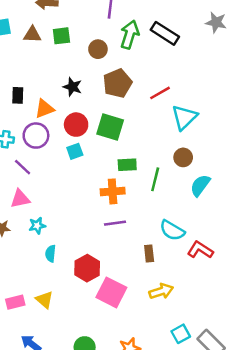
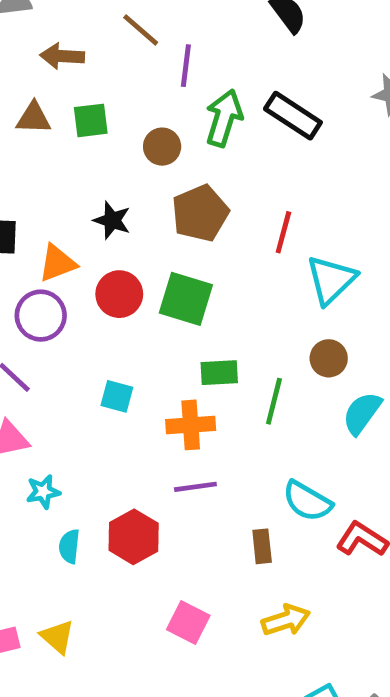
red line: (160, 93) -> (283, 232), turned -45
cyan square: (75, 151) -> (117, 396), moved, turned 35
red hexagon: (87, 268) -> (134, 537), moved
pink square: (111, 292) -> (188, 622), size x0.7

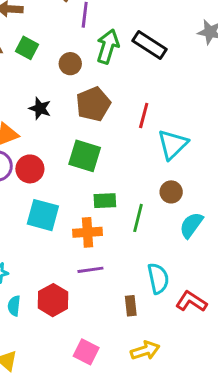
green square: (91, 120) -> (27, 48), turned 35
red circle: (119, 294) -> (30, 169), moved
cyan square: (117, 396) -> (43, 215), size x1.6
cyan semicircle: (307, 501) -> (158, 278), turned -132

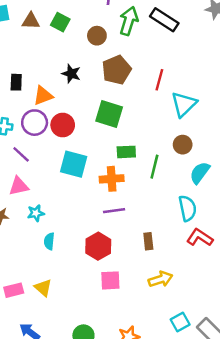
cyan semicircle: (158, 278) -> (187, 208), moved
red hexagon: (53, 300) -> (98, 246), moved
pink square: (86, 352) -> (110, 280), turned -30

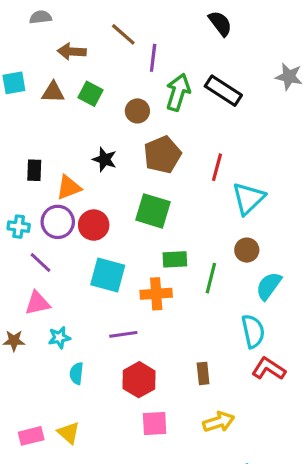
purple line: (114, 211) -> (123, 334), moved

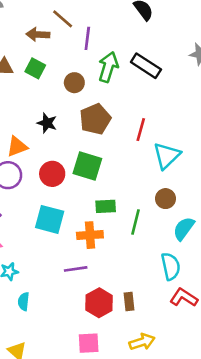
brown arrow: (72, 52) -> (38, 34), moved
red circle: (94, 225) -> (52, 174), moved
purple line: (123, 334) -> (76, 269), moved
red hexagon: (139, 380) -> (99, 303), moved

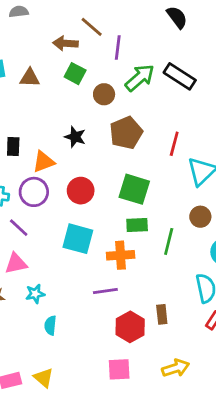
green arrow: (108, 67) -> (140, 78), turned 32
green square: (35, 68) -> (75, 74), moved
green square: (87, 166) -> (134, 189), moved
brown rectangle: (129, 301) -> (162, 314), moved

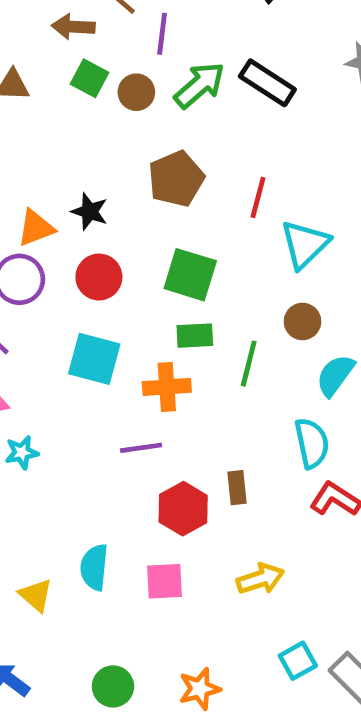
brown circle: (104, 94) -> (136, 92), moved
black star: (75, 137) -> (90, 212), moved
cyan semicircle: (50, 325) -> (94, 567), moved, size x1.4

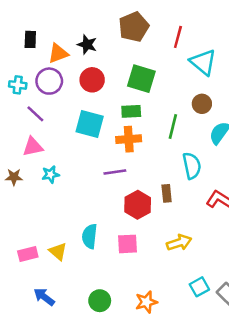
cyan triangle: (305, 244) -> (203, 62), turned -36
green rectangle: (195, 336) -> (131, 111), moved
cyan semicircle: (312, 443) -> (192, 166), moved

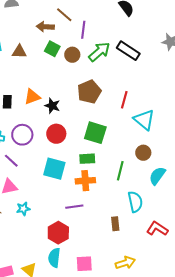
orange triangle: (58, 53) -> (32, 97), moved
red hexagon: (138, 205) -> (58, 233), moved

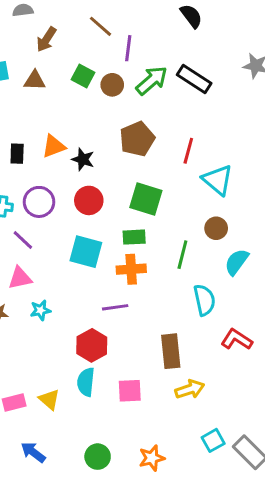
brown arrow: (45, 27) -> (46, 39), moved, turned -60
brown rectangle: (115, 224) -> (171, 351), moved, size x1.6

